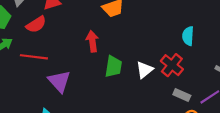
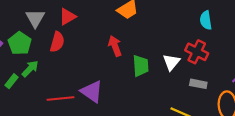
red semicircle: (36, 24) -> (57, 42), turned -30
red line: (34, 57) -> (61, 98), moved
gray rectangle: (182, 95) -> (198, 84), moved

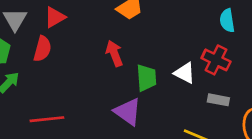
white triangle: (171, 62) -> (185, 73), turned -42
purple triangle: (92, 92) -> (128, 112), moved

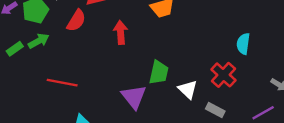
red arrow: (114, 53) -> (121, 32), moved
white triangle: (185, 73) -> (188, 90), moved

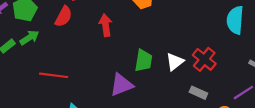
cyan semicircle: (243, 44) -> (235, 20), moved, size x1.4
white triangle: (188, 90) -> (175, 62), moved, turned 42
purple triangle: (134, 97) -> (121, 85), turned 50

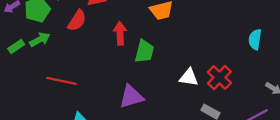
cyan semicircle: (235, 20) -> (255, 39), size x0.7
green trapezoid: (143, 61) -> (144, 51), moved
white triangle: (175, 62) -> (189, 77), turned 42

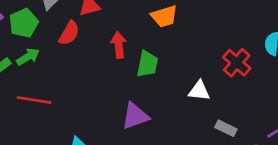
red cross: (219, 77) -> (237, 63), moved
red line: (62, 81) -> (34, 100), moved

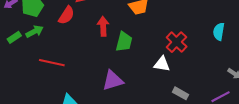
red cross: (237, 63) -> (177, 42), moved
red line: (34, 100) -> (52, 63), moved

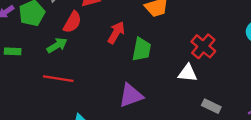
red arrow: (103, 26) -> (116, 33), turned 36
green arrow: (34, 31) -> (57, 45), moved
green rectangle: (14, 37) -> (13, 51), turned 40

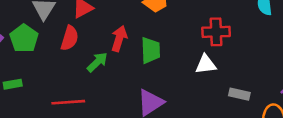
green arrow: (57, 45) -> (97, 62), moved
red cross: (203, 46) -> (216, 32), turned -30

